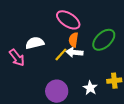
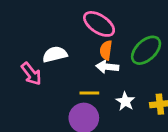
yellow line: (61, 54) -> (89, 93), moved, turned 48
white star: (90, 88) -> (125, 101), moved

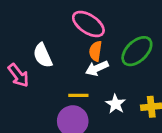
white semicircle: (55, 54) -> (43, 55), turned -100
white arrow: (107, 67) -> (97, 68), turned -30

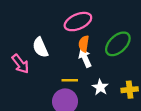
pink ellipse: (88, 24) -> (78, 22), turned -56
white arrow: (97, 68) -> (85, 58), turned 90

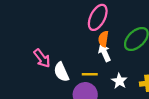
pink ellipse: (78, 22) -> (98, 17), turned -40
white semicircle: (40, 47) -> (61, 72), moved

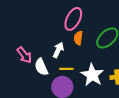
white arrow: (105, 53) -> (58, 50), moved, turned 49
white star: (119, 81) -> (92, 75), size x1.6

